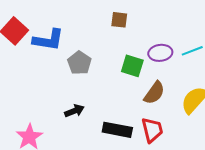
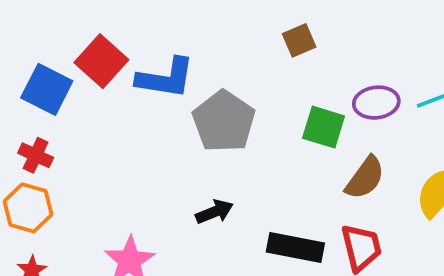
brown square: (119, 20) -> (299, 40), turned -30
gray pentagon: (79, 63) -> (224, 121), size x1.4

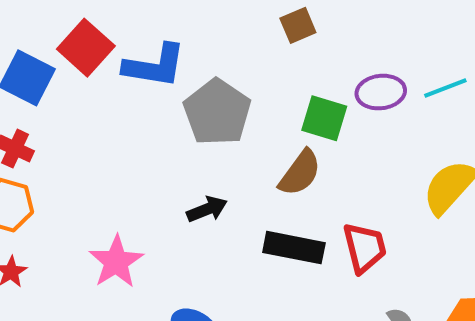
brown semicircle: (365, 178) -> (300, 173), moved

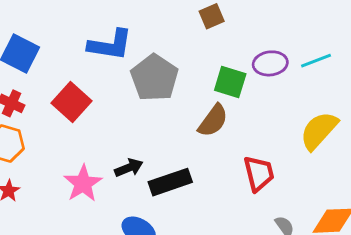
red square: (86, 48) -> (72, 102), moved
black arrow: (207, 209) -> (129, 168), moved
black rectangle: (294, 248) -> (170, 182), moved, turned -30

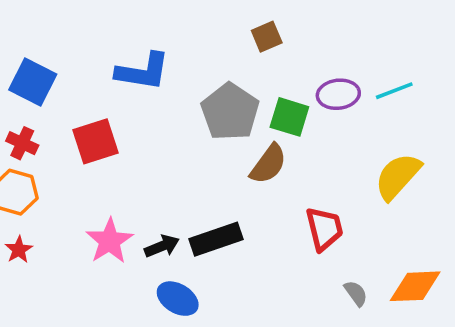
gray pentagon: (154, 78) -> (230, 112), moved
red square: (72, 102) -> (96, 141), turned 30
black arrow: (129, 168) -> (162, 246), moved

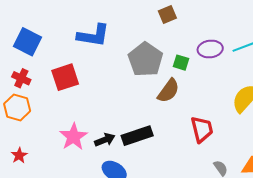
green square: (289, 117) -> (181, 63), size x0.7
red star: (19, 250) -> (19, 155), moved

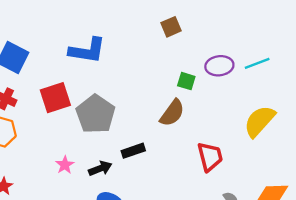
gray pentagon: (145, 59) -> (96, 114), moved
black rectangle: (137, 136) -> (133, 151), moved, size x0.7
pink star: (73, 137) -> (65, 165), size x0.6

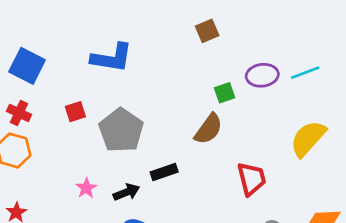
green square: (186, 81) -> (225, 93), turned -36
red square: (55, 98) -> (75, 112), size x0.6

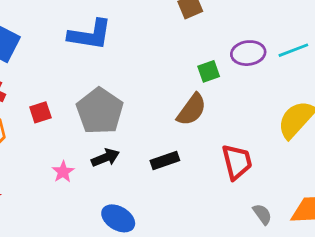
red square: (75, 112) -> (40, 112), moved
black rectangle: (164, 172) -> (165, 160), moved
black arrow: (126, 192) -> (105, 158), moved

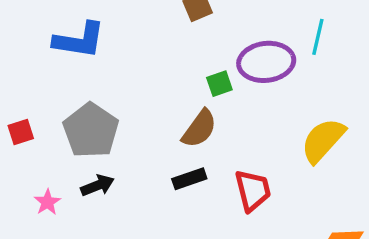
cyan line: (293, 50) -> (318, 37), moved, turned -56
purple ellipse: (248, 53) -> (266, 62), size x1.4
black rectangle: (165, 160) -> (189, 179), moved

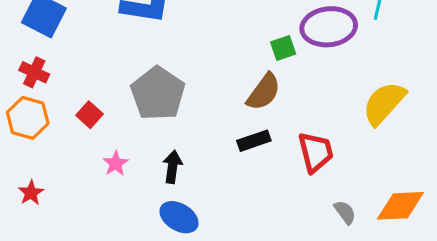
red square: (21, 132) -> (90, 115), moved, turned -30
black arrow: (98, 185) -> (172, 167), moved, turned -60

